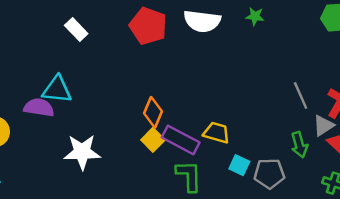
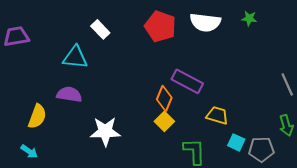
cyan triangle: (57, 90) -> (75, 57), moved
purple rectangle: (181, 140) -> (187, 81), moved

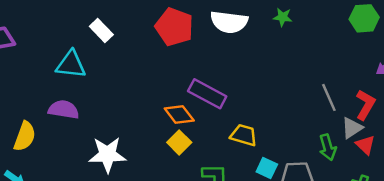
orange diamond: (164, 98) -> (179, 114), turned -60

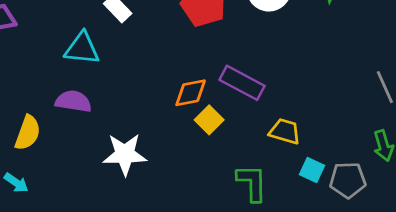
orange diamond: (179, 114) -> (191, 93), moved, turned -64
yellow square: (179, 142) -> (209, 120), moved

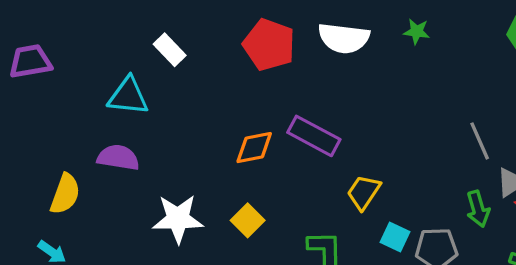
yellow square: (209, 120) -> (248, 220), moved
yellow trapezoid: (285, 131) -> (364, 192), turned -72

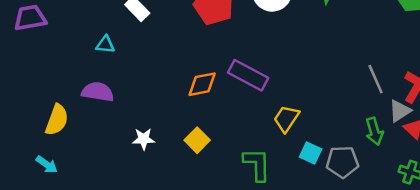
cyan triangle: (128, 96) -> (105, 45), size x0.6
white star: (178, 219) -> (144, 139), size x0.6

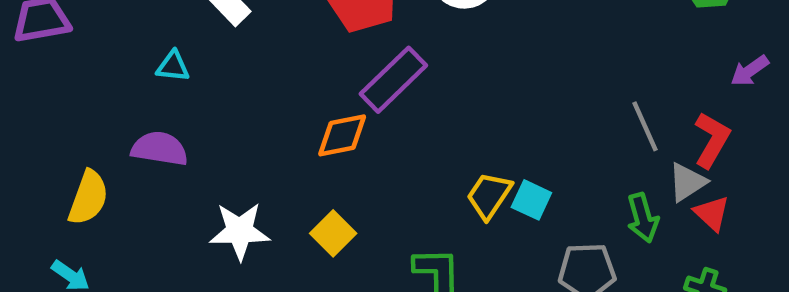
purple rectangle: (248, 75) -> (393, 80), moved, turned -72
white star: (144, 139) -> (240, 231), size x1.5
cyan square: (311, 153) -> (531, 200), moved

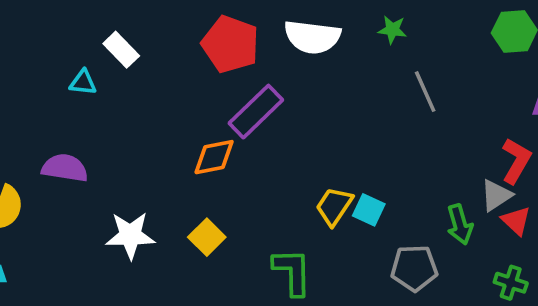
cyan triangle: (173, 66) -> (83, 82), moved
gray line: (645, 126) -> (425, 92), moved

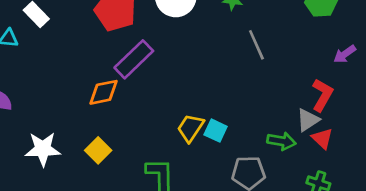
green arrow: (460, 224) -> (281, 141), turned -64

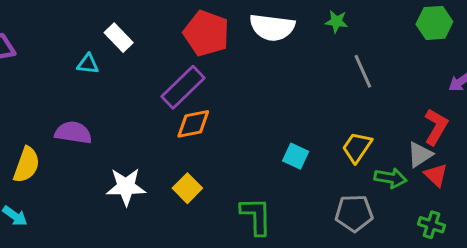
purple rectangle: (134, 59) -> (183, 87), moved
yellow trapezoid: (190, 128) -> (357, 147), moved
cyan square: (216, 131) -> (296, 156), moved

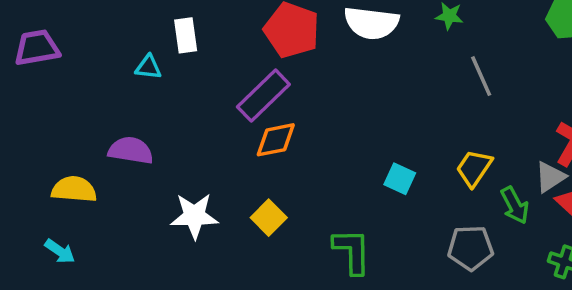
white rectangle: (119, 38) -> (186, 35), turned 36
yellow semicircle: (27, 165) -> (74, 189), turned -105
green arrow: (391, 178) -> (515, 205), turned 52

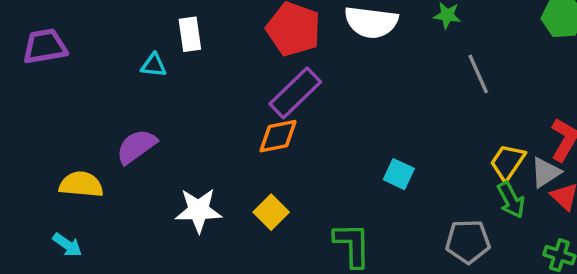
purple rectangle: (263, 96) -> (295, 93), moved
purple semicircle: (131, 150) -> (136, 146), turned -45
yellow trapezoid: (474, 168) -> (508, 162), moved

